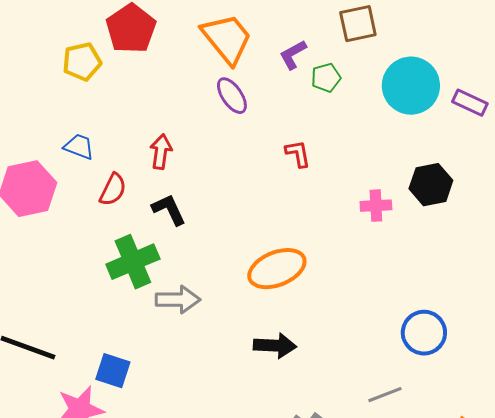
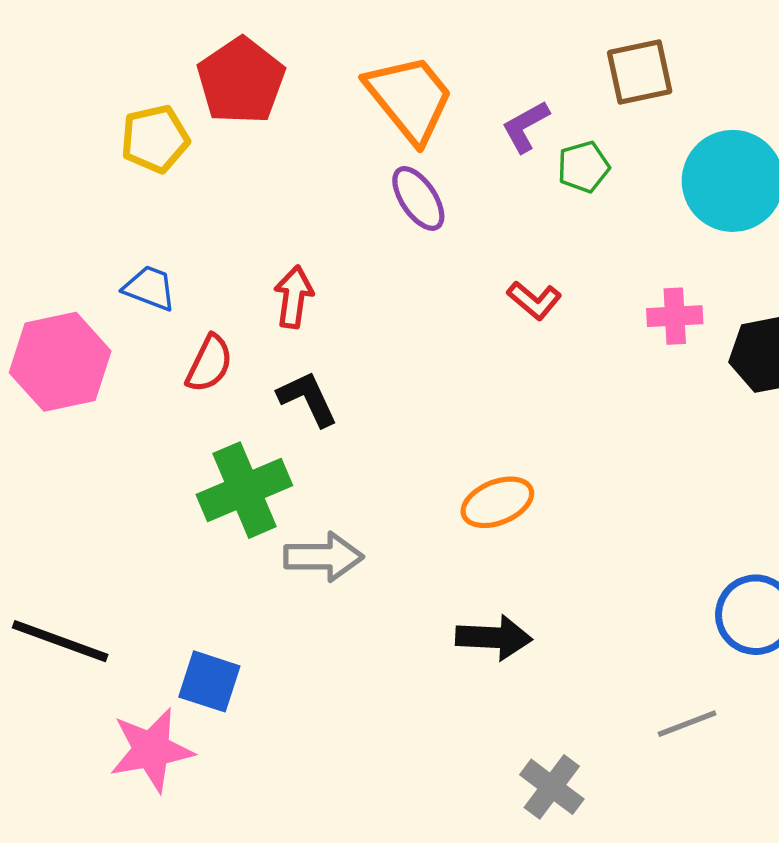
red L-shape: (298, 154) -> (534, 300), turned 140
pink cross: (376, 206) -> (675, 316), moved
orange ellipse: (277, 269) -> (497, 502), size x0.7

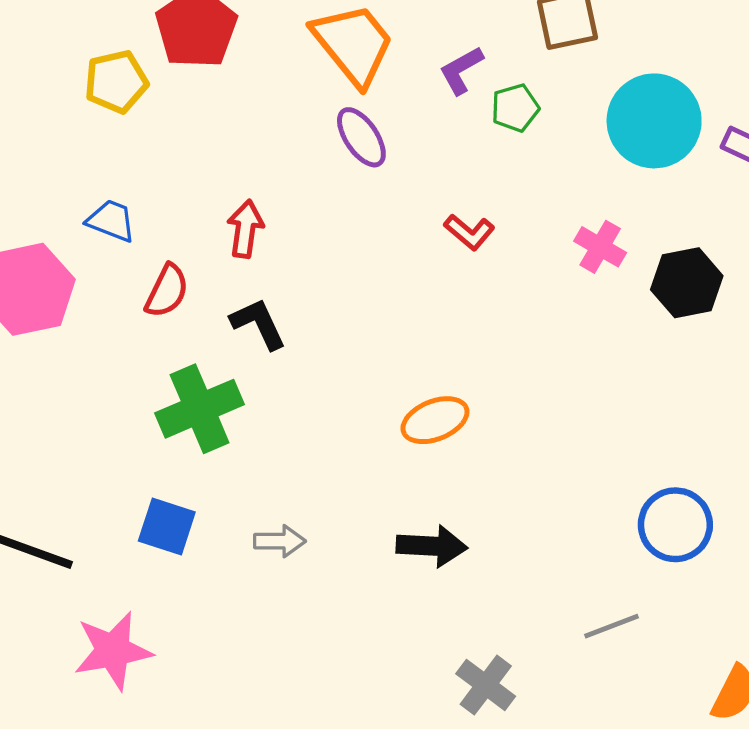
pink cross: (675, 316) -> (600, 247), turned 33
gray arrow: (323, 557) -> (280, 541), moved, size x0.7
blue square: (209, 681) -> (167, 526), moved

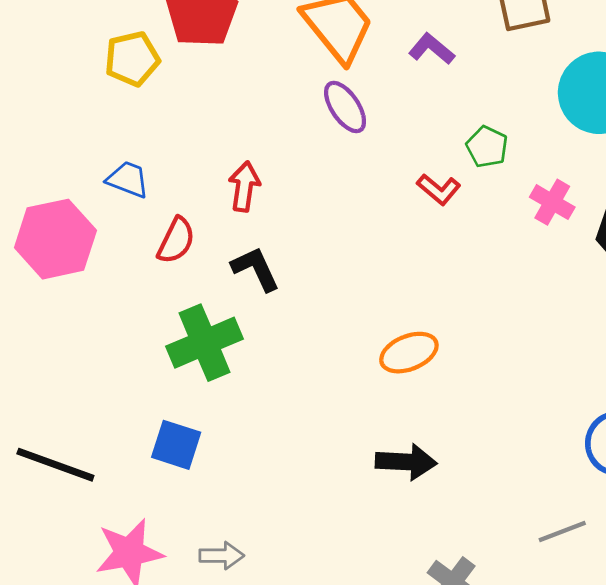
purple L-shape: (461, 70) -> (432, 49), turned 69
green pentagon: (515, 108) -> (487, 147), moved, turned -30
gray arrow: (280, 541) -> (222, 556), moved

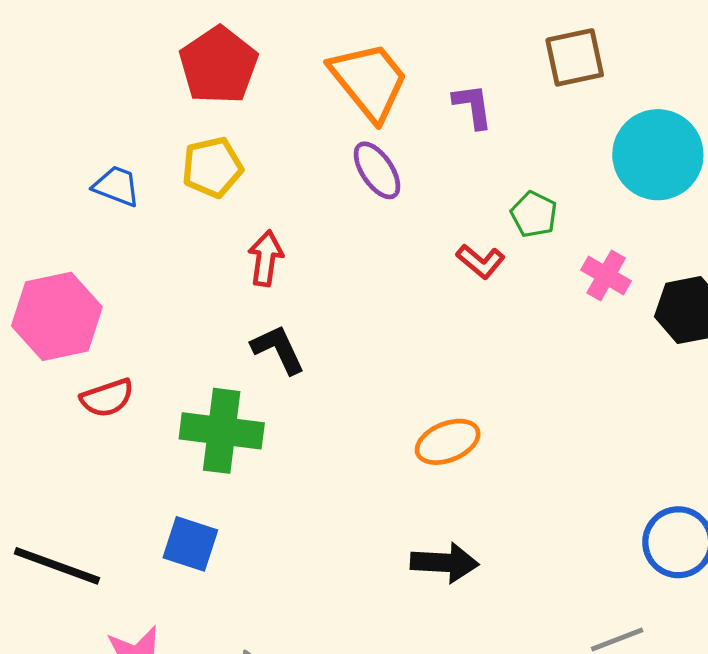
purple L-shape: (432, 49) -> (473, 106), turned 42
yellow pentagon: (132, 59) -> (212, 167), moved
blue trapezoid: (128, 179) -> (117, 186), moved
red semicircle: (176, 240) -> (107, 398), moved, turned 45
green cross: (205, 343) -> (222, 431), turned 30

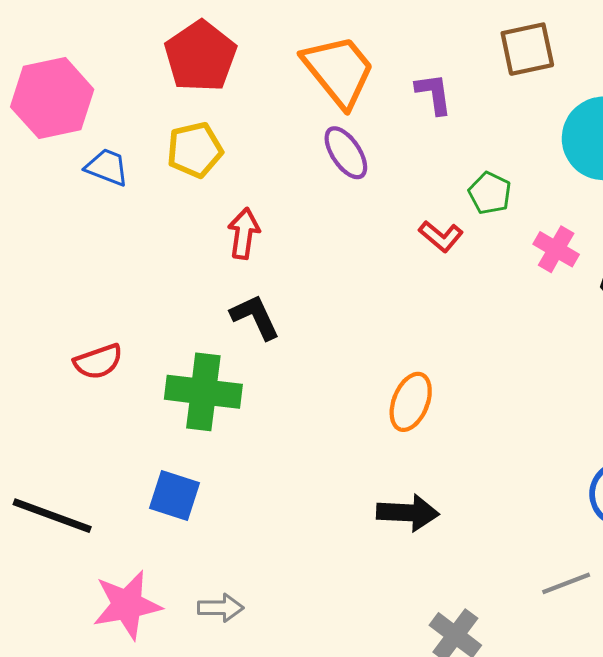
pink hexagon: (57, 316) -> (52, 98), moved
orange ellipse: (448, 442) -> (411, 402), turned -46

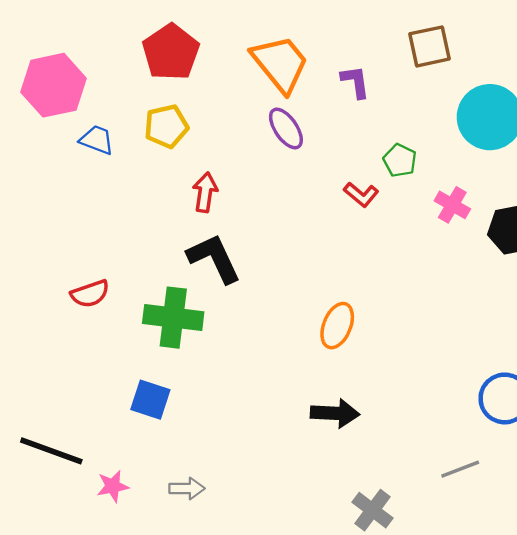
black L-shape: (255, 317) -> (214, 258), size x1.4
black line: (52, 516) -> (51, 451), moved
pink star: (127, 605) -> (113, 486), size x0.6

